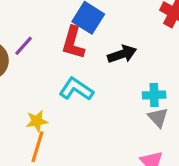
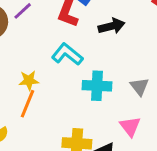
cyan cross: (154, 95) -> (97, 86), moved, size x1.4

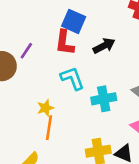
cyan L-shape: (67, 54) -> (72, 78), turned 44

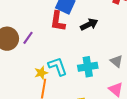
purple line: (26, 51) -> (28, 38), moved
cyan L-shape: (72, 78) -> (58, 66), moved

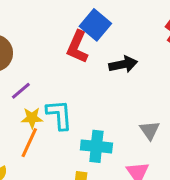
purple line: (28, 38) -> (21, 91), moved
cyan cross: (88, 67) -> (96, 146), moved

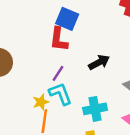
black arrow: (123, 64) -> (99, 62), moved
purple line: (21, 91) -> (58, 73), moved

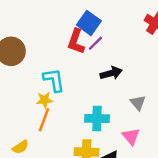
purple line: (58, 73) -> (95, 43), moved
cyan L-shape: (60, 94) -> (54, 80), moved

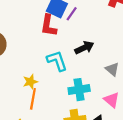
purple line: (95, 43) -> (72, 14), moved
cyan L-shape: (54, 80) -> (57, 61), moved

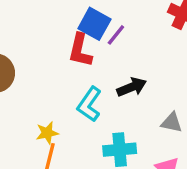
cyan L-shape: (57, 61) -> (89, 104), turned -130
gray triangle: (112, 69) -> (172, 123), turned -32

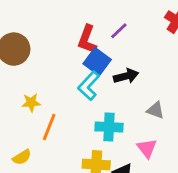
blue square: (94, 24) -> (97, 62), moved
yellow star: (47, 133) -> (31, 103), moved

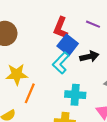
purple line: (119, 31) -> (93, 24), moved, turned 64
yellow star: (31, 103) -> (17, 74), size x1.5

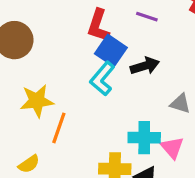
cyan cross: (75, 95) -> (144, 138), moved

